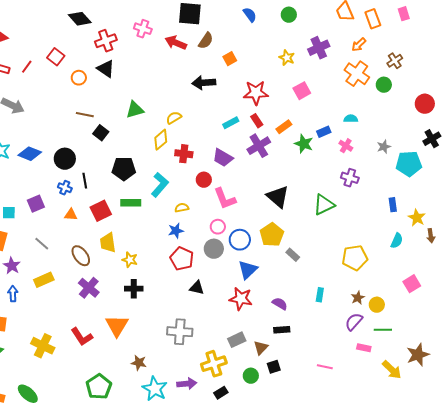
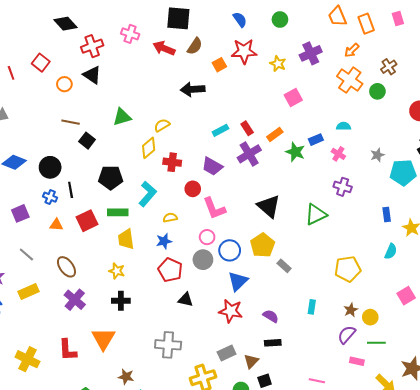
red line: (27, 67) -> (11, 73), turned -56
red star: (256, 93) -> (244, 51), moved
yellow trapezoid: (108, 243) -> (126, 239), moved
red L-shape: (82, 337) -> (67, 350), turned 30

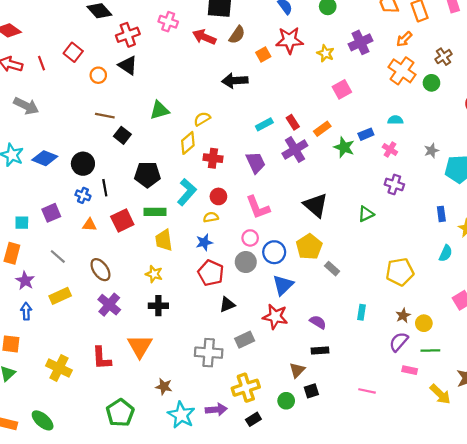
purple trapezoid: (212, 166) -> (256, 163), turned -145
red circle: (193, 189) -> (218, 196), moved
green triangle: (316, 214) -> (366, 214), size x0.7
black triangle: (186, 300) -> (227, 305), turned -35
gray rectangle: (227, 353) -> (245, 340), moved

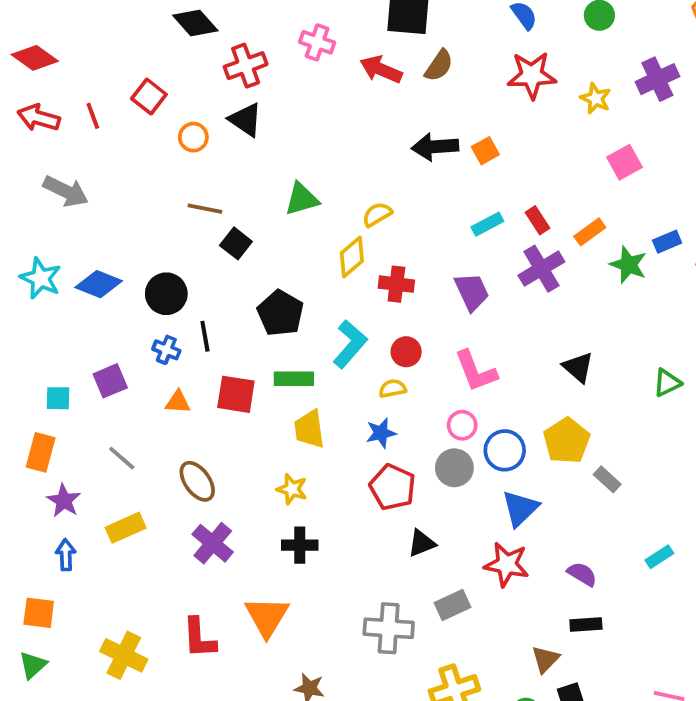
orange square: (263, 54) -> (485, 151), moved
black pentagon: (147, 175) -> (280, 313), turned 30
black triangle: (316, 205) -> (578, 367), size x0.7
red square: (122, 220) -> (236, 394), turned 35
cyan rectangle: (362, 312) -> (659, 557), turned 48

